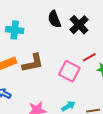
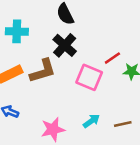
black cross: (79, 25) -> (65, 45), moved

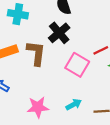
brown L-shape: (43, 71) -> (36, 53), turned -75

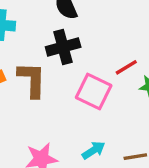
black cross: (59, 33) -> (63, 47), turned 30

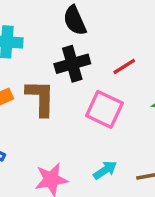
red line: (126, 67) -> (124, 66), moved

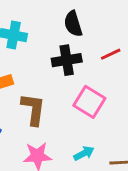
red line: (124, 66) -> (111, 54), moved
brown L-shape: (41, 98) -> (33, 109), moved

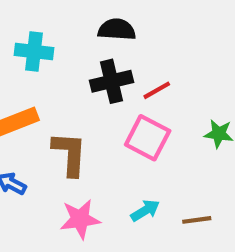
black semicircle: (73, 24) -> (117, 30), turned 115
red line: (111, 54) -> (157, 90), moved

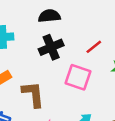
red line: (157, 90) -> (94, 47), moved

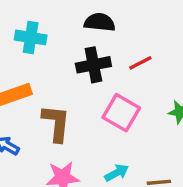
red line: (94, 47) -> (140, 63), moved

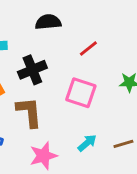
black cross: (93, 65) -> (32, 70), moved

